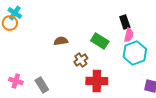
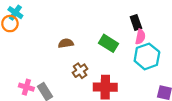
brown cross: (81, 60) -> (80, 71), moved
pink cross: (16, 81) -> (26, 87), moved

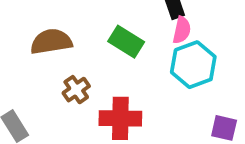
brown semicircle: (66, 43) -> (51, 42), size x1.5

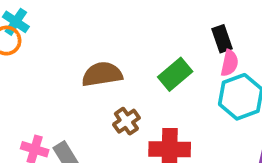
green rectangle: (126, 42) -> (175, 74), turned -72

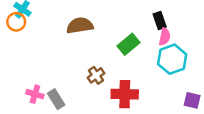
brown semicircle: (102, 74) -> (80, 26), moved

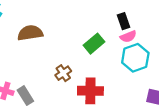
brown semicircle: (80, 26) -> (30, 33), moved
pink semicircle: (165, 37) -> (128, 36), turned 56

